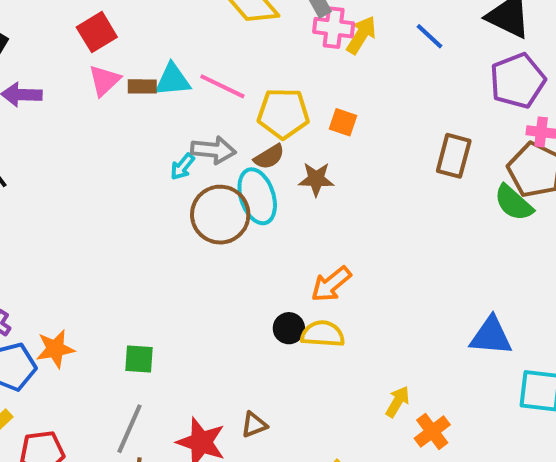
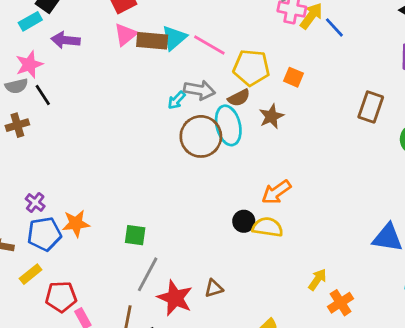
blue line: (429, 36) -> (334, 27), moved
cyan triangle: (173, 80) -> (174, 38), turned -40
brown rectangle: (142, 86) -> (152, 41), size x1.5
brown star: (316, 179) -> (271, 116), turned -30
gray line: (130, 429) -> (148, 274), moved

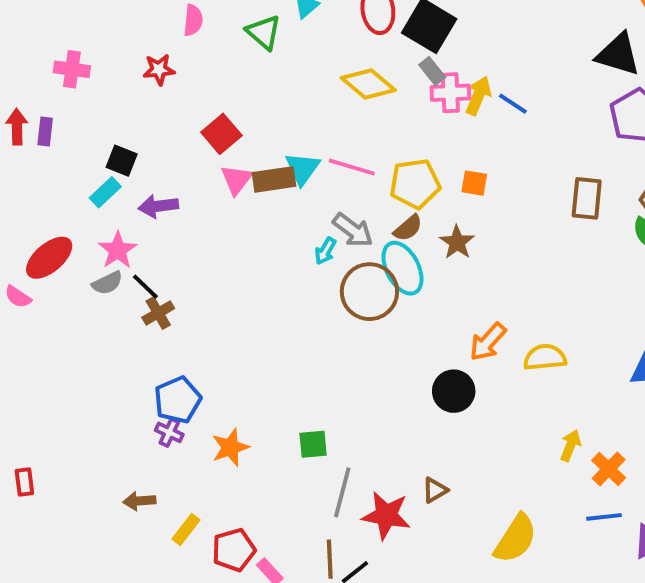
gray arrow: (199, 90) -> (353, 230), turned 40
brown cross: (17, 125) -> (158, 313), moved
black circle: (244, 221) -> (454, 391), size x1.4
yellow semicircle: (268, 227) -> (545, 357), moved
blue pentagon: (44, 234) -> (178, 400), moved

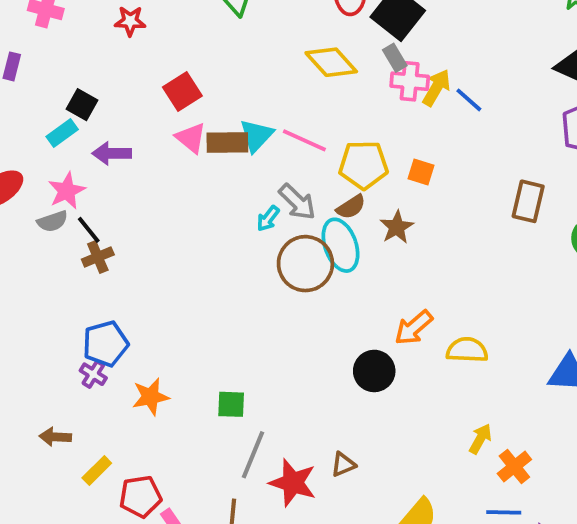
pink triangle: (236, 180) -> (191, 138), turned -36

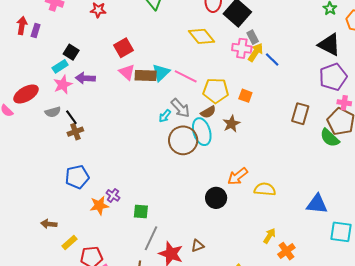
gray rectangle: (395, 58) -> (253, 37), moved
pink star: (67, 191) -> (63, 85), moved
purple cross: (93, 374) -> (113, 195), moved

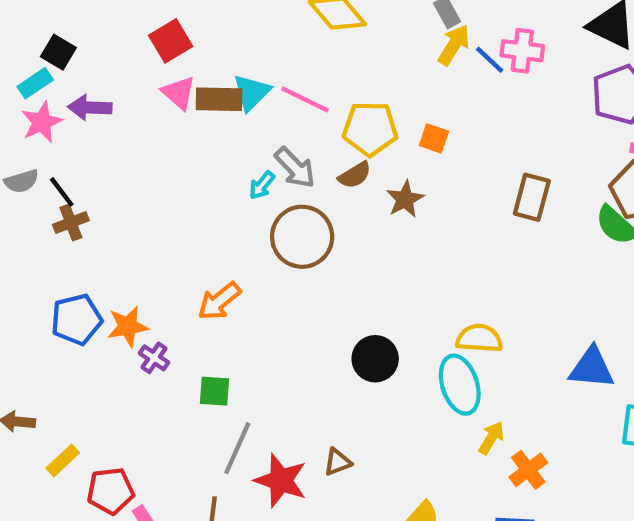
pink cross: (242, 48) -> (522, 51), moved
brown rectangle: (300, 114) -> (532, 197), moved
cyan ellipse: (202, 132) -> (460, 385), moved
orange arrow: (238, 176) -> (219, 301), moved
orange star: (99, 206) -> (128, 326), moved

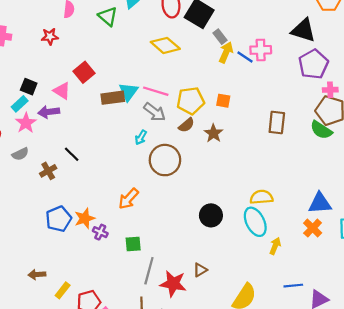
pink triangle: (179, 93) -> (62, 91), moved
gray arrow: (295, 168) -> (155, 112), moved
black line: (62, 192) -> (72, 154), moved
orange cross: (528, 470) -> (313, 228), moved

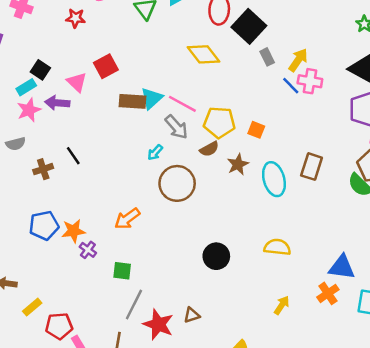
yellow arrow: (226, 52) -> (298, 60), moved
cyan ellipse: (255, 222) -> (274, 179), moved

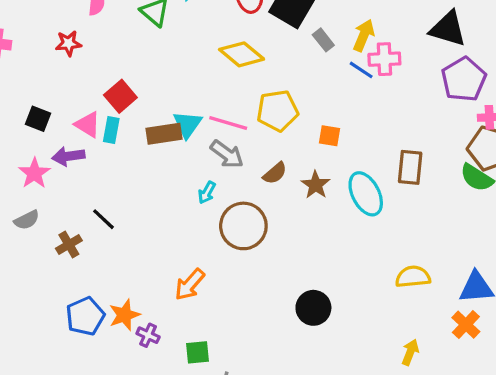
cyan rectangle: (26, 87) -> (111, 130), moved, turned -36
yellow pentagon: (219, 122) -> (278, 111), moved
yellow semicircle: (277, 247) -> (413, 277), moved

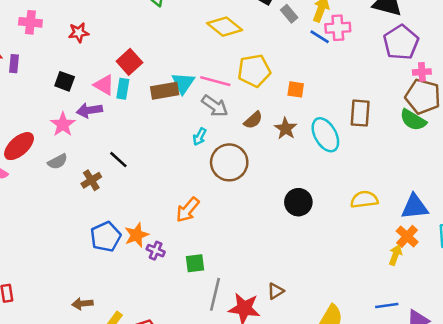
red star: (68, 43) -> (79, 33), moved
black circle: (313, 308) -> (298, 202), moved
yellow arrow: (410, 352) -> (395, 255), moved

